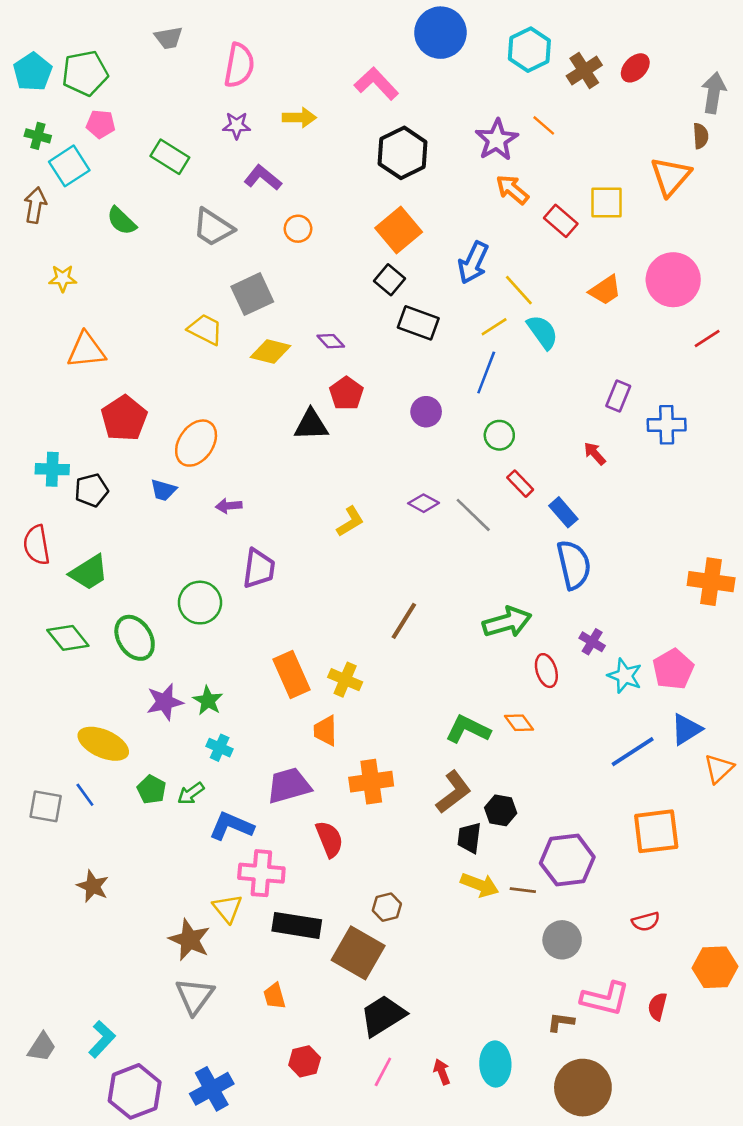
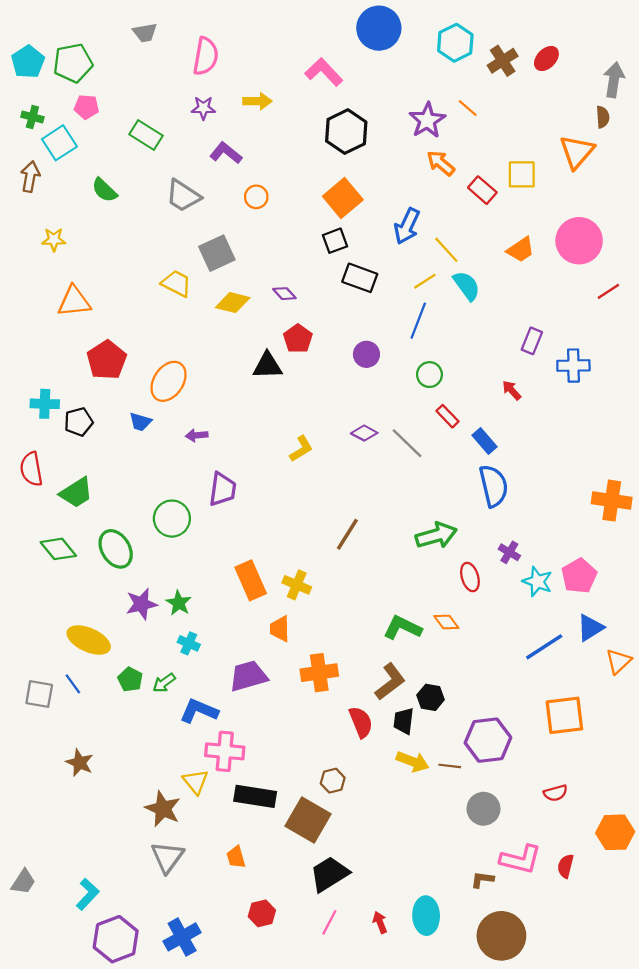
black square: (390, 280) -> (335, 241), turned 30
red semicircle: (329, 839) -> (361, 722), moved
gray trapezoid: (42, 1047) -> (23, 882), moved

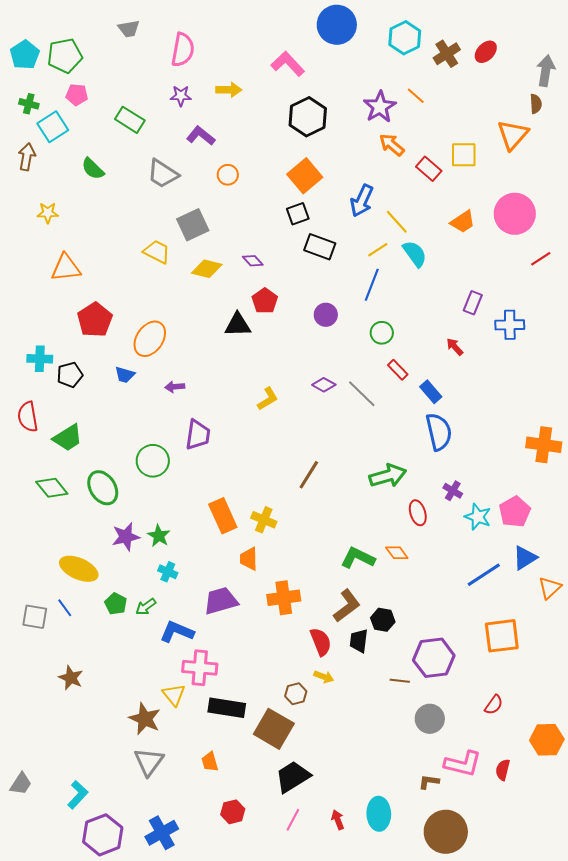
yellow arrow: (413, 761) -> (324, 677), moved, size x0.7
red semicircle: (555, 793) -> (494, 705), turned -40

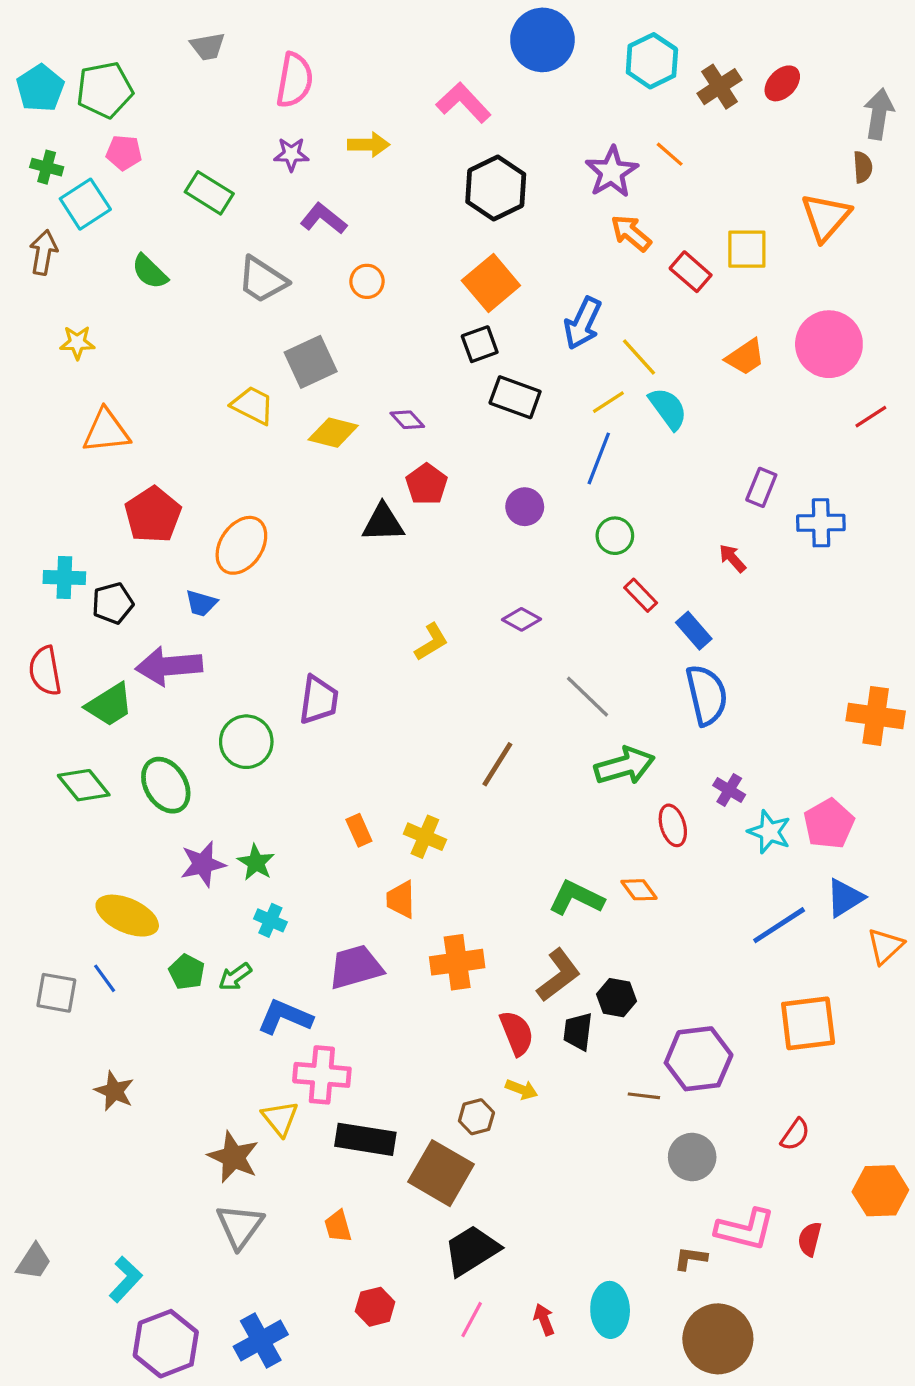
purple arrow: (175, 387) -> (169, 666), moved, size x2.0
gray line: (362, 394) -> (588, 697), moved
orange rectangle: (223, 516) -> (359, 830), size x0.6

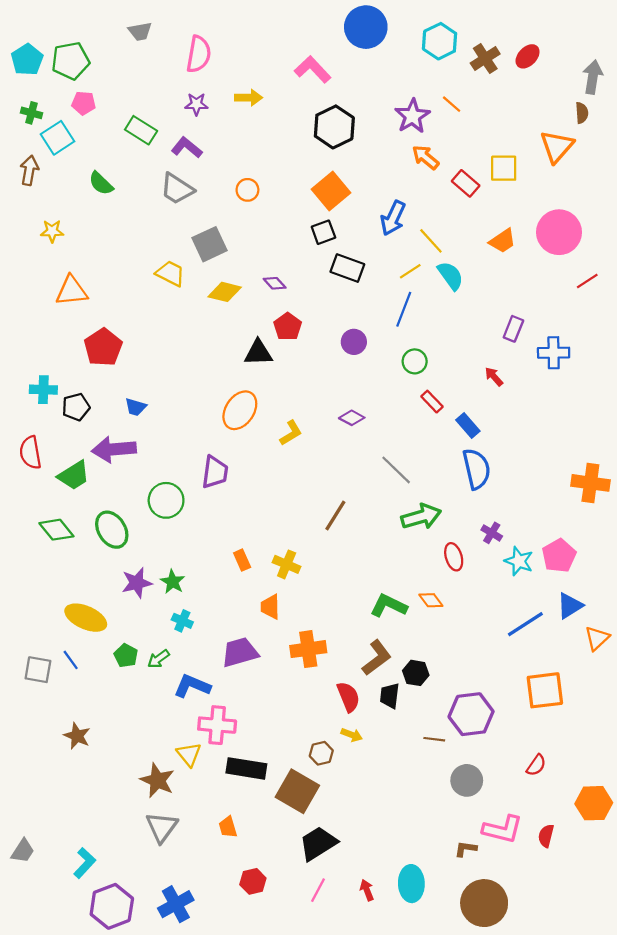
purple L-shape: (324, 219) -> (187, 148), moved
orange ellipse: (241, 545) -> (240, 410), moved

